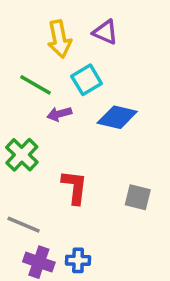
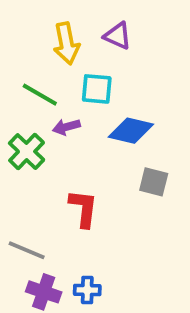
cyan square: (87, 80) -> (97, 89), turned 36
green cross: (22, 155) -> (27, 152), moved
gray square: (138, 197) -> (154, 182), moved

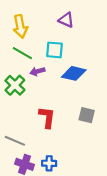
yellow arrow: (66, 43) -> (20, 26), moved
gray square: (154, 182) -> (87, 115), moved

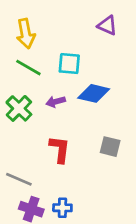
purple triangle: (66, 20) -> (107, 25), moved
purple arrow: (37, 71) -> (56, 102), moved

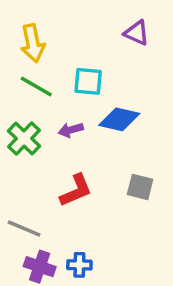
red L-shape: (60, 149) -> (76, 190), turned 60

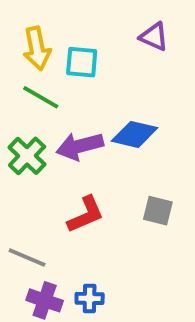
cyan square: (88, 81) -> (82, 62), moved
purple arrow: (71, 130) -> (80, 146), size x1.6

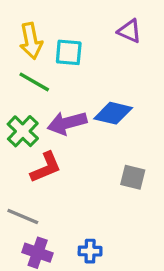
red L-shape: (86, 214) -> (46, 167), moved
blue cross: (90, 298) -> (90, 251), moved

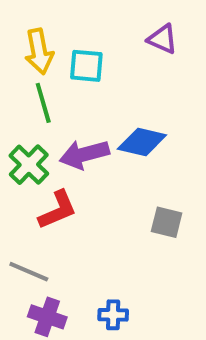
green line: (34, 82) -> (43, 103), turned 44

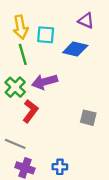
blue diamond: (142, 142) -> (75, 49), moved
red L-shape: (58, 210) -> (30, 111), turned -30

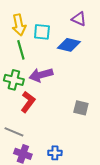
green cross: (15, 87) -> (14, 80), turned -30

